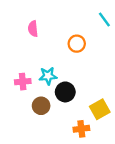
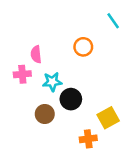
pink semicircle: (33, 29) -> (36, 54), moved
pink cross: (23, 82) -> (22, 74), moved

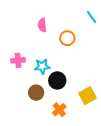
pink semicircle: (36, 54) -> (42, 25), moved
orange cross: (88, 139) -> (59, 110), moved, turned -32

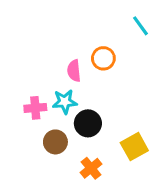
pink semicircle: (42, 25) -> (74, 71), moved
pink cross: (18, 60) -> (35, 108), moved

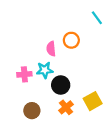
brown circle: (55, 142) -> (32, 111), moved
orange cross: (91, 168) -> (66, 107), moved

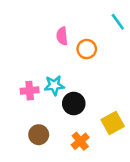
pink semicircle: (51, 49) -> (62, 36), moved
orange cross: (66, 107) -> (80, 141), moved

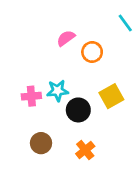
pink semicircle: (62, 36) -> (66, 38), turned 60
yellow square: (113, 123) -> (111, 96), moved

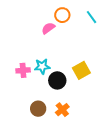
orange circle: (92, 52) -> (62, 15), moved
brown circle: (41, 143) -> (38, 109), moved

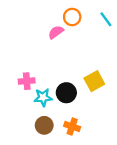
cyan star: (42, 66) -> (43, 97), moved
orange cross: (62, 110) -> (72, 127), turned -32

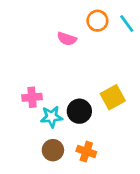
orange circle: (72, 17) -> (97, 21), moved
pink semicircle: (56, 32) -> (67, 39), turned -126

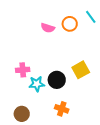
orange circle: (97, 21) -> (70, 24), moved
brown circle: (53, 150) -> (22, 114), moved

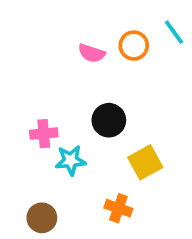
yellow square: (81, 70) -> (145, 162), moved
black circle: (57, 80) -> (109, 120), moved

